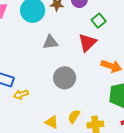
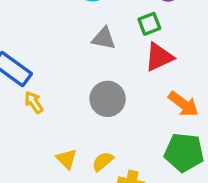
green square: (99, 21) -> (149, 24), moved
yellow arrow: (21, 94) -> (34, 102), turned 56

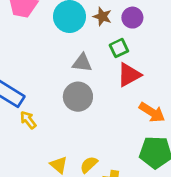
gray circle: (108, 99) -> (78, 97), moved

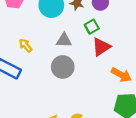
yellow arrow: (28, 120) -> (26, 45), moved

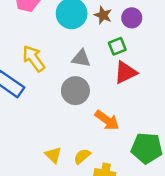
yellow arrow: (26, 45) -> (34, 58), size x1.5
orange arrow: (121, 75) -> (107, 120), moved

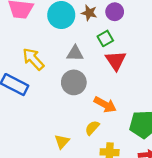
red triangle: (125, 72) -> (116, 61), turned -30
yellow triangle: (53, 155) -> (62, 142), turned 35
yellow semicircle: (82, 156) -> (92, 128), moved

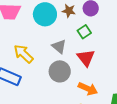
gray triangle: (75, 53) -> (59, 46), turned 42
red triangle: (116, 61) -> (86, 58), moved

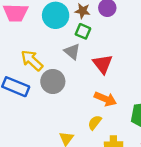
green square: (84, 32) -> (83, 31), moved, turned -32
gray circle: (60, 71) -> (53, 81), moved

